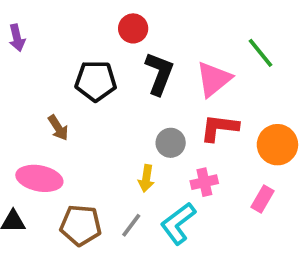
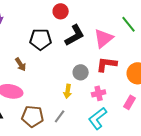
black L-shape: (159, 73) -> (75, 35), turned 40
cyan L-shape: (178, 223) -> (98, 118), moved

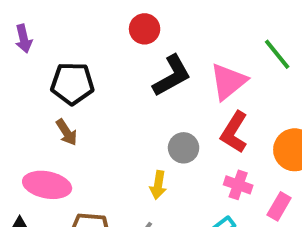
black pentagon: (41, 39) -> (72, 83), moved
red L-shape: (107, 64) -> (234, 132), turned -65
pink cross: (99, 93) -> (238, 185), moved, turned 32

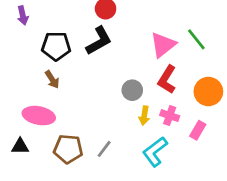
green line: (277, 54) -> (196, 39), moved
black L-shape: (172, 76) -> (99, 41), moved
yellow arrow: (158, 185) -> (144, 116), moved

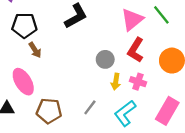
black pentagon: (56, 46) -> (24, 25), moved
pink ellipse: (39, 116) -> (23, 82), turned 48
pink rectangle: (198, 130) -> (167, 111), moved, size x1.6
gray line: (104, 149) -> (90, 107), moved

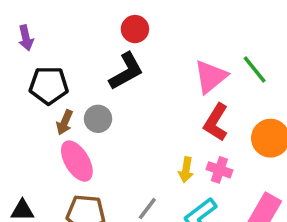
brown arrow: (35, 50) -> (65, 122), turned 56
gray circle: (105, 59) -> (98, 119), moved
pink ellipse: (23, 82) -> (77, 161), moved

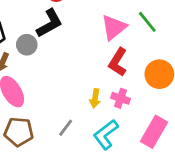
gray circle: (98, 119) -> (27, 45), moved

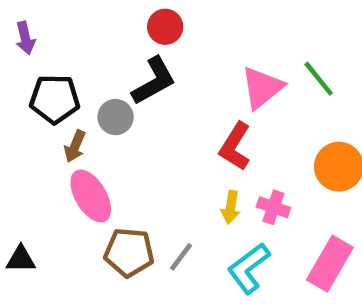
red L-shape: (118, 62) -> (235, 146), moved
brown pentagon: (19, 132) -> (129, 252), moved

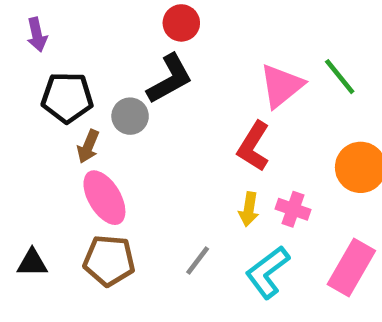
brown pentagon: (129, 252) -> (109, 261), moved

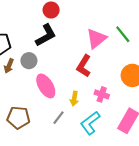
gray circle: (130, 116) -> (29, 61), moved
pink ellipse: (104, 198) -> (46, 86), moved
yellow arrow: (249, 209) -> (74, 99), moved

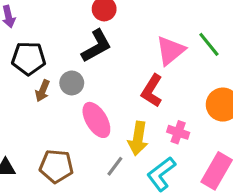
yellow arrow: (74, 99) -> (138, 138), size x1.5

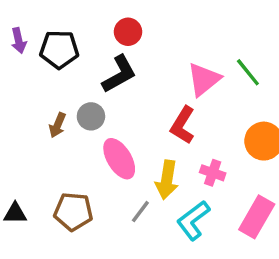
black pentagon: (29, 58) -> (59, 49), moved

